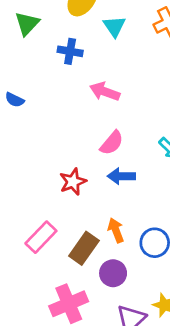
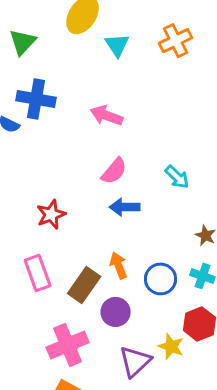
blue cross: (70, 51) -> (36, 99), moved, size x1.4
red star: (73, 182) -> (51, 215), moved
pink rectangle: (41, 237) -> (38, 273), turned -64

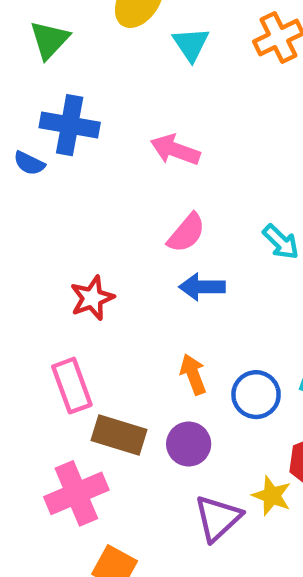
brown rectangle: (84, 285) -> (119, 435), moved, turned 72
pink cross: (68, 345) -> (76, 493), moved

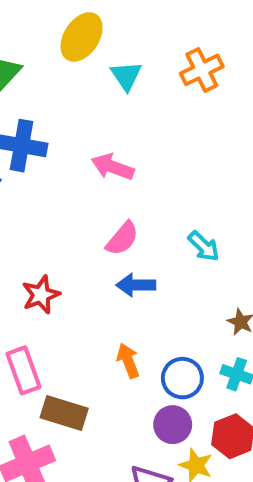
purple circle: (189, 444) -> (173, 425), moved

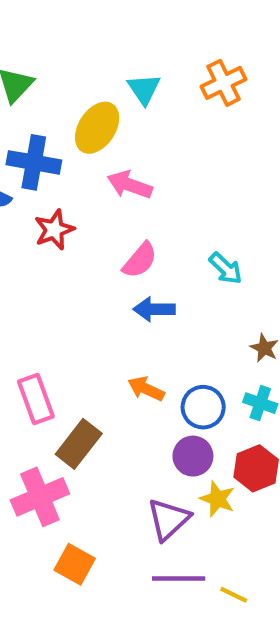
yellow ellipse: (82, 37) -> (97, 128), moved
red star: (41, 295) -> (54, 230), moved
orange arrow: (128, 361) -> (146, 389), turned -44
brown rectangle: (64, 413) -> (79, 444), turned -69

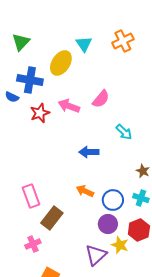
pink arrow: (130, 185) -> (69, 106), moved
pink semicircle: (140, 260) -> (101, 99), moved
pink cross: (40, 497) -> (33, 244), size x0.6

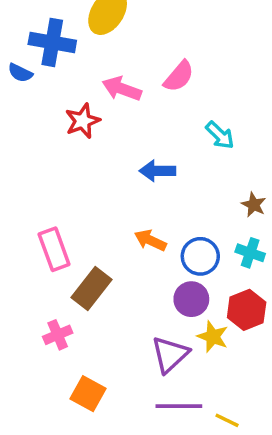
red star: (40, 113) -> (83, 121), moved

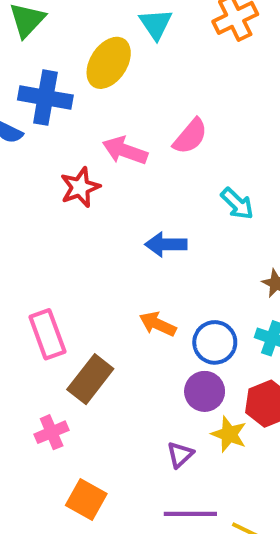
purple triangle: (170, 354) -> (180, 455), size x0.6

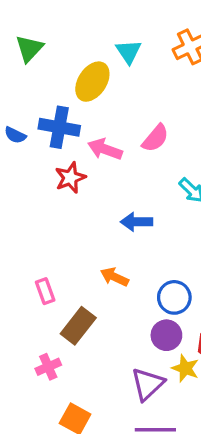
blue cross: (45, 98) -> (59, 127), moved
orange arrow: (158, 324) -> (114, 277), moved
pink rectangle: (47, 334) -> (45, 291), size x0.7
purple triangle: (180, 455) -> (148, 384), size x1.6

